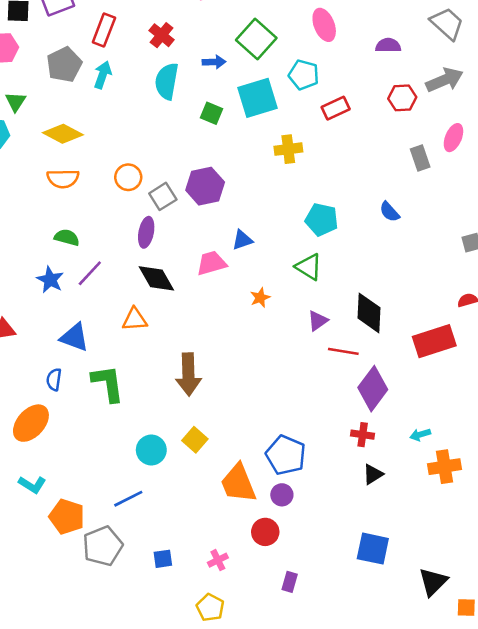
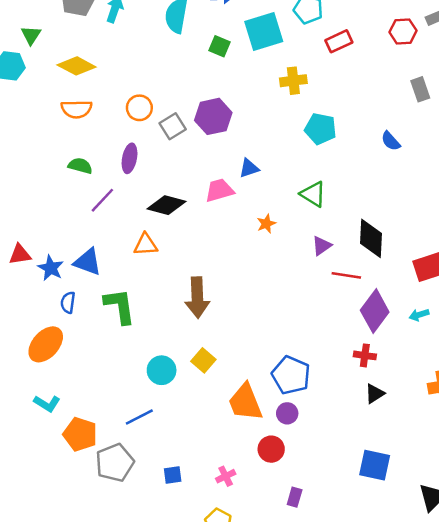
cyan pentagon: (322, 220) -> (320, 129), moved
purple ellipse: (146, 232) -> (130, 158), moved
black diamond: (156, 278) -> (166, 205), turned -45
blue star: (50, 280) -> (51, 268), moved
cyan arrow: (420, 435) -> (419, 315), moved

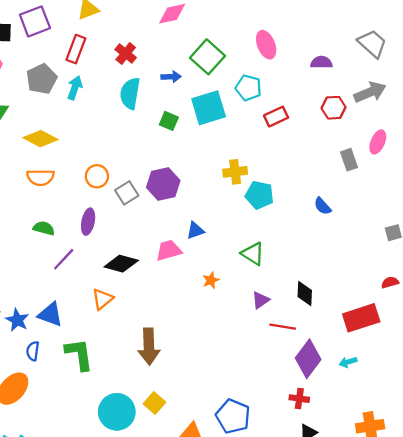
yellow cross: (293, 81) -> (235, 172), moved
black diamond: (371, 238) -> (305, 293), size x0.7
orange triangle: (146, 245) -> (102, 299), turned -35
cyan circle: (162, 370) -> (117, 412), size x1.4

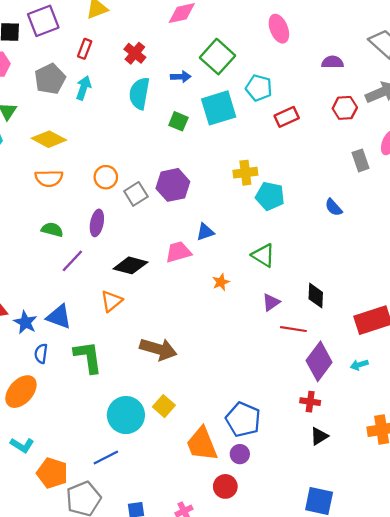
pink ellipse: (266, 45) -> (279, 29), moved
red rectangle: (76, 49) -> (85, 49), size x0.7
brown arrow: (149, 347) -> (158, 349), turned -72

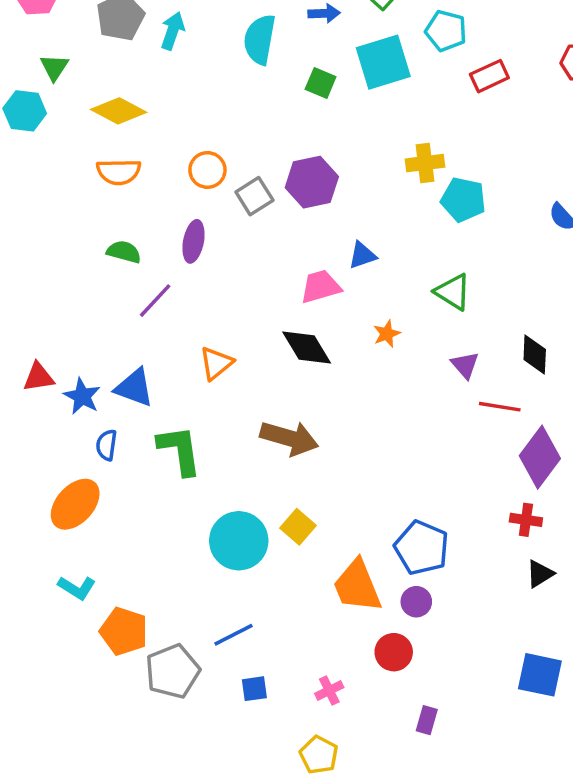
black diamond: (130, 265) -> (307, 348), moved, turned 44
purple triangle: (271, 302) -> (465, 365), turned -36
blue line: (106, 457) -> (234, 635), moved

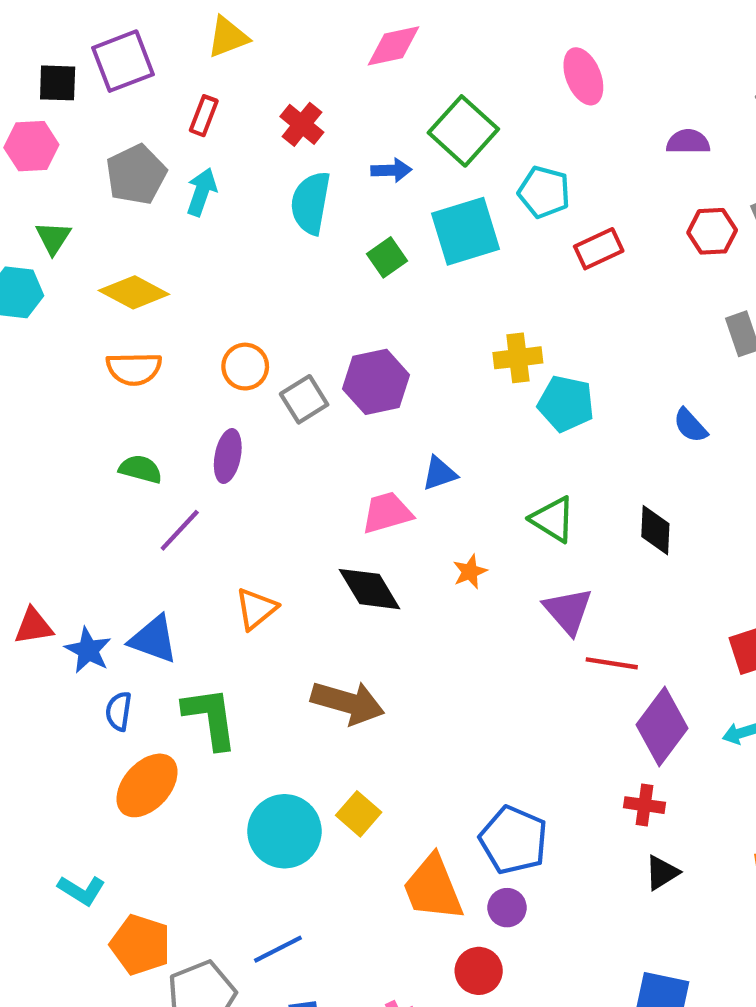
green square: (321, 83) -> (387, 257), turned 32
black diamond: (535, 355) -> (655, 530), moved
purple triangle: (465, 365) -> (568, 611), size x1.4
orange ellipse: (75, 504) -> (147, 785), moved

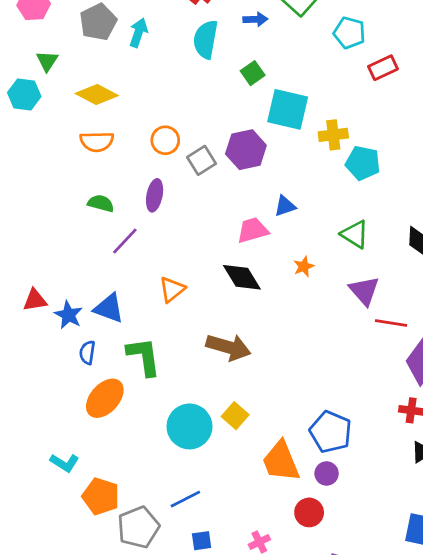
cyan square: (466, 231) -> (288, 109), moved, turned 30

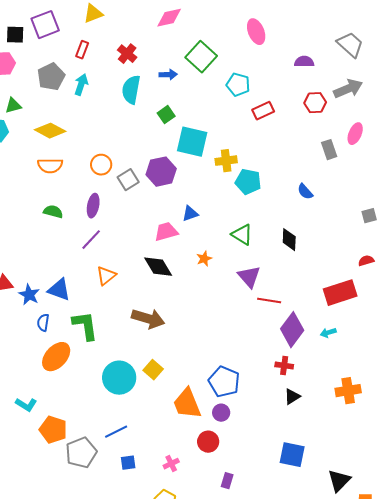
green triangle: (47, 61) -> (13, 106), turned 42
purple line: (125, 241) -> (91, 240), moved

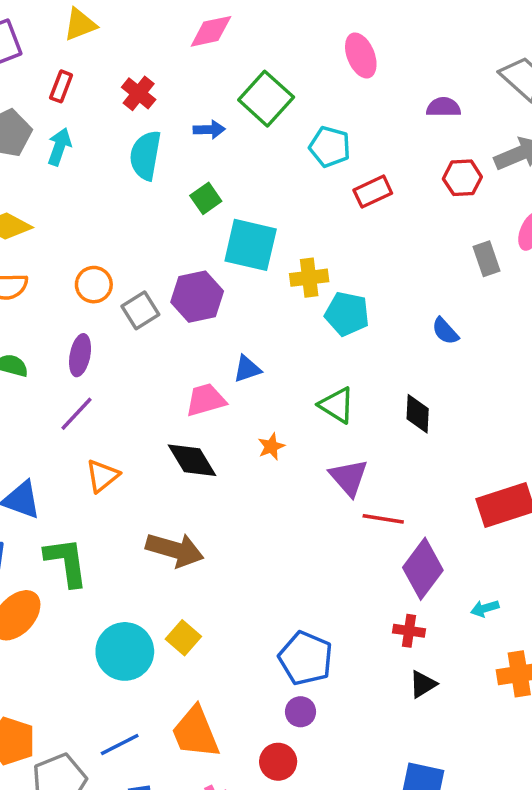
cyan arrow: (328, 333) -> (485, 608), moved
orange trapezoid: (187, 404) -> (195, 732), moved

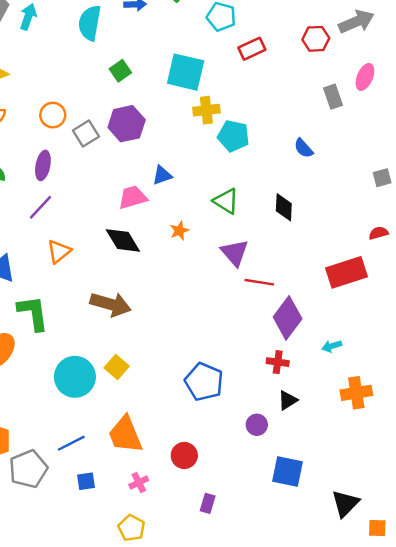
green square: (206, 198) -> (120, 71), moved
cyan square: (251, 245) -> (186, 72), moved
purple circle: (301, 712) -> (257, 425), moved

